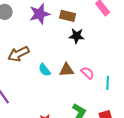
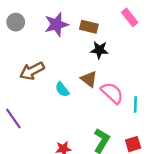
brown triangle: (67, 70) -> (89, 79), moved, turned 42
pink semicircle: (88, 73) -> (112, 93), size x1.5

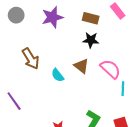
brown rectangle: (89, 27) -> (91, 18), moved
brown arrow: (32, 71) -> (31, 59), turned -95
pink semicircle: (112, 93) -> (110, 69), moved

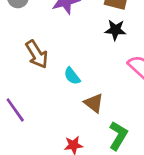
brown triangle: (81, 66) -> (94, 103), moved

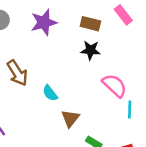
brown triangle: (94, 103) -> (70, 118), turned 30

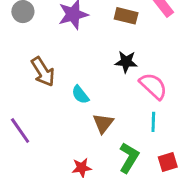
black star: (90, 50) -> (126, 62), moved
cyan line: (130, 110) -> (153, 122), moved

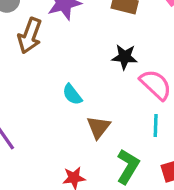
brown arrow: (43, 72) -> (30, 36), moved, turned 52

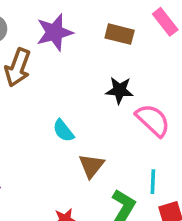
cyan line: (156, 126) -> (153, 182), moved

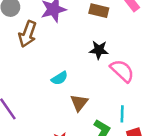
cyan semicircle: (63, 131) -> (60, 78), turned -84

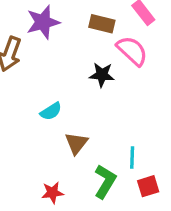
pink semicircle: (122, 71) -> (132, 51), moved

